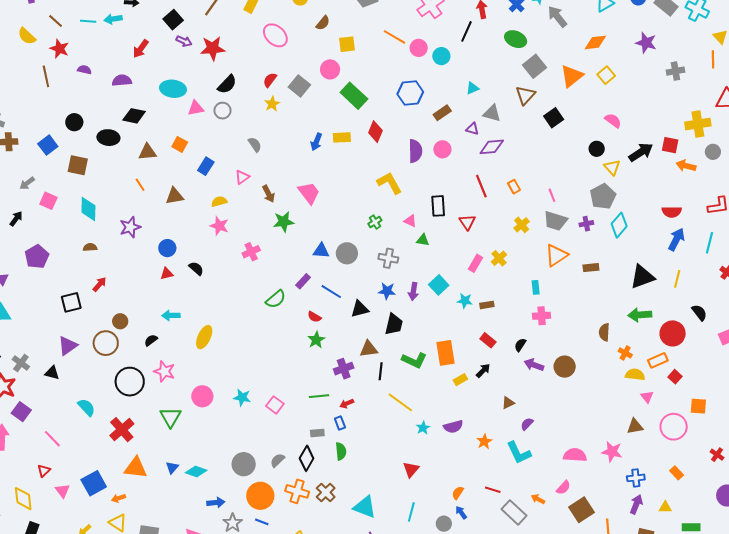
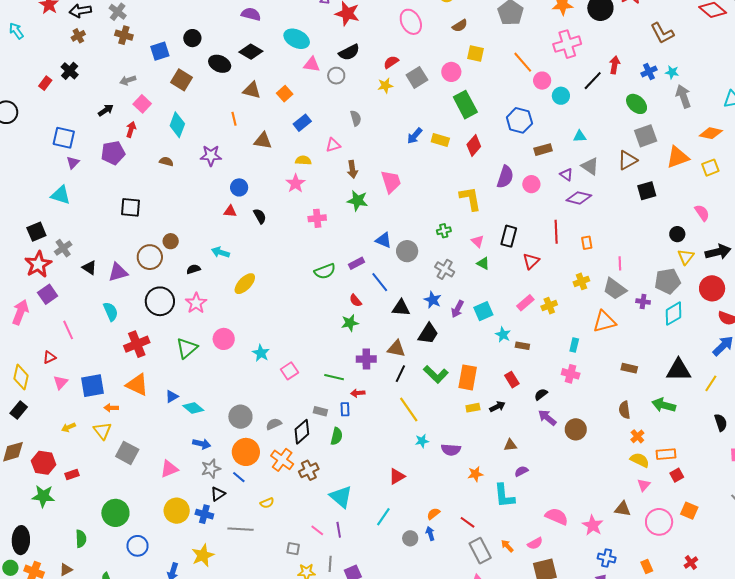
brown rectangle: (591, 268) -> (629, 368), moved
red arrow: (100, 284) -> (131, 129), moved, turned -42
brown semicircle: (604, 332) -> (624, 410), turned -30
red circle: (673, 333) -> (712, 288), moved
purple triangle: (68, 346) -> (118, 272), moved

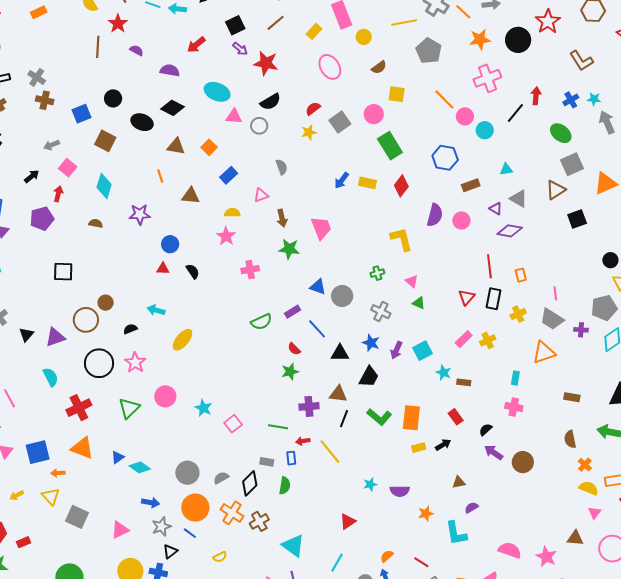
black rectangle: (509, 236) -> (493, 299), moved
black triangle: (89, 268) -> (26, 335), turned 42
yellow line: (409, 409) -> (330, 452), moved

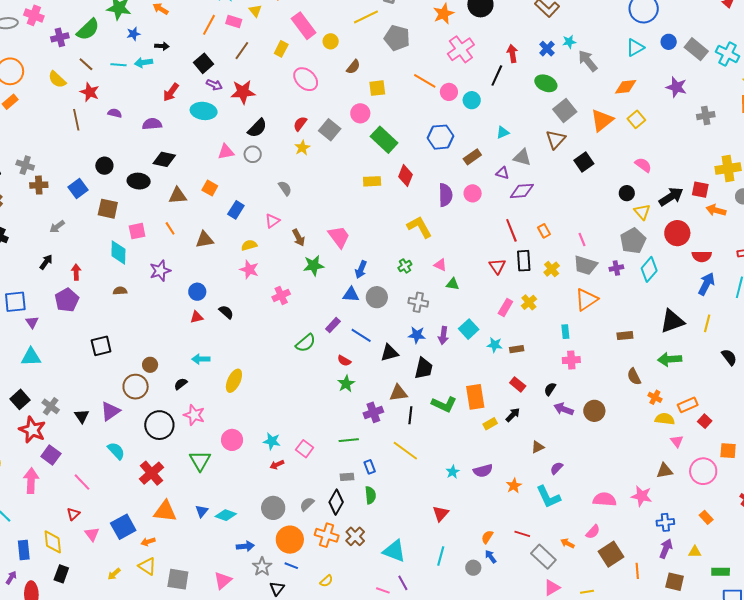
cyan ellipse: (217, 92) -> (204, 111), moved
pink square: (68, 168) -> (137, 231), moved, turned -36
blue arrow: (342, 180) -> (361, 270), moved
red arrow: (303, 441) -> (277, 465), moved

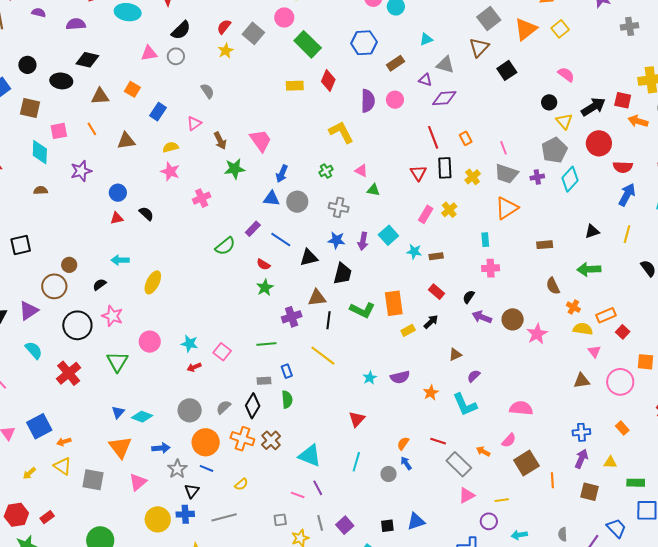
black triangle: (672, 321) -> (592, 231), size x0.6
pink star: (642, 496) -> (537, 334), moved, turned 30
orange triangle: (165, 511) -> (120, 447), moved, turned 45

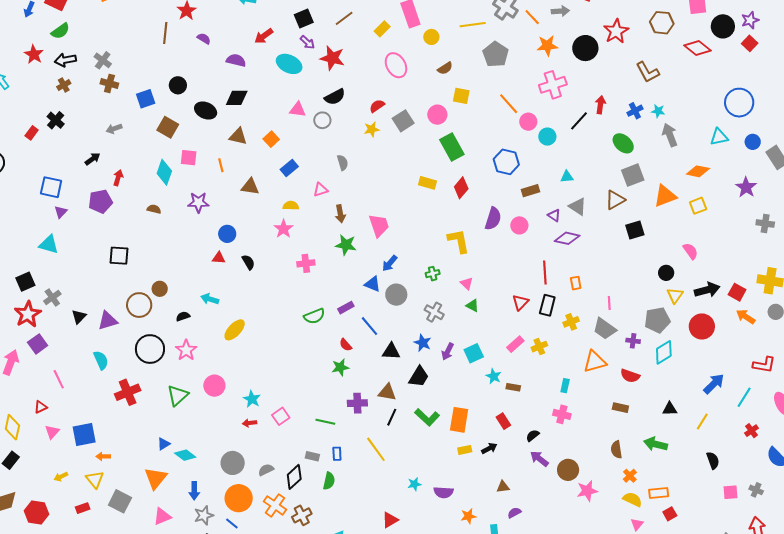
black diamond: (87, 60) -> (237, 98), turned -30
red semicircle: (623, 167) -> (630, 376), moved
blue arrow: (161, 448) -> (194, 491), turned 78
red rectangle: (47, 517) -> (83, 508), moved

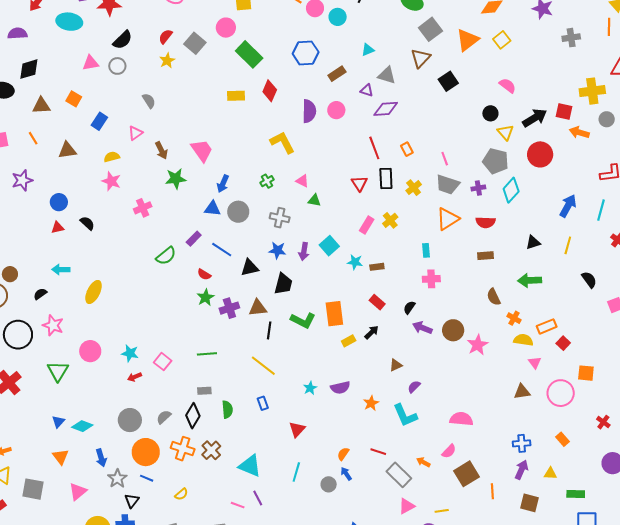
gray pentagon: (657, 320) -> (496, 161), turned -30
purple cross: (357, 403) -> (229, 308), moved
blue rectangle: (337, 454) -> (263, 403), moved
orange triangle: (156, 478) -> (61, 457), size x0.7

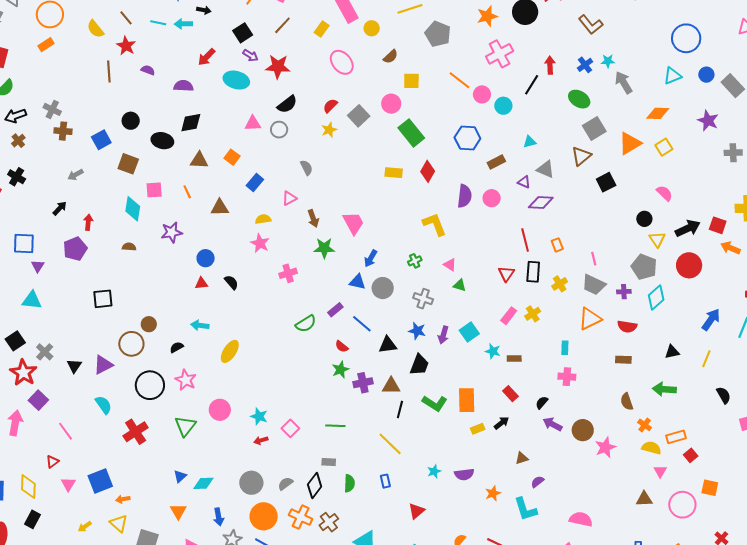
cyan diamond: (82, 426) -> (203, 483), turned -30

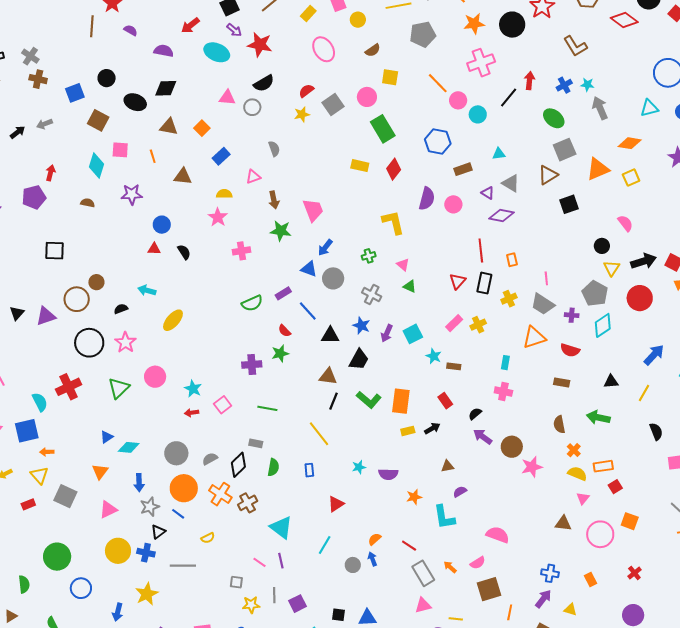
gray pentagon: (438, 34) -> (423, 34), turned 30
black arrow: (60, 208) -> (17, 132), moved
purple cross: (363, 383) -> (252, 365), moved
cyan semicircle: (104, 405) -> (40, 402), moved

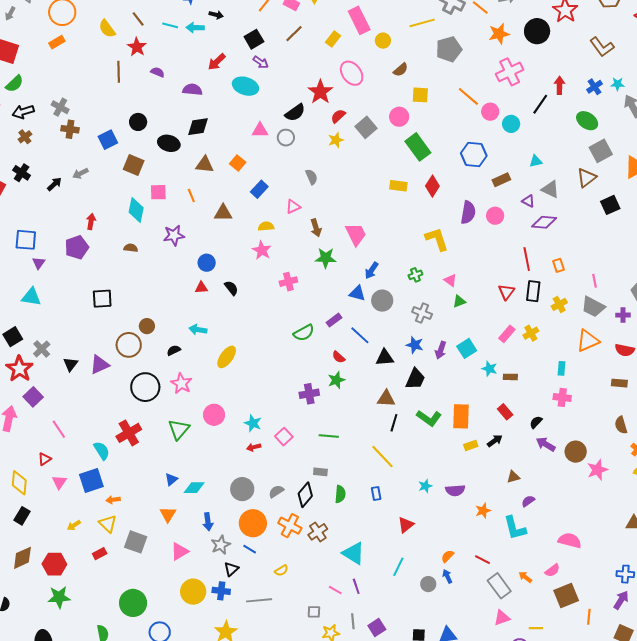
red star: (260, 45) -> (320, 92), moved, turned 30
green triangle: (410, 286) -> (459, 301), turned -40

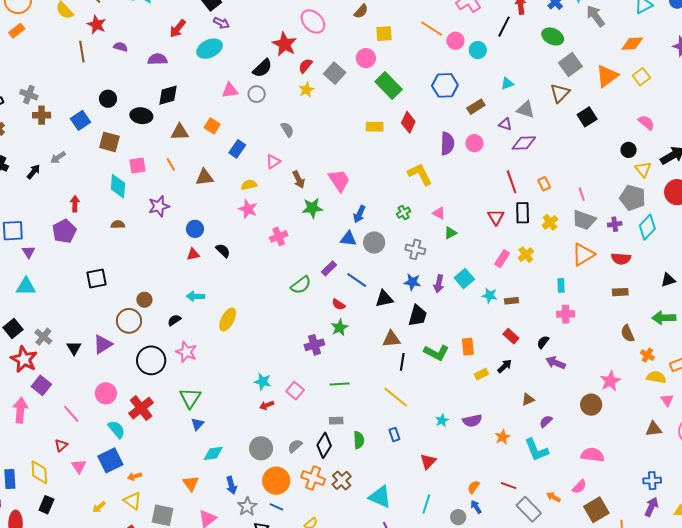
cyan ellipse: (245, 86) -> (210, 49), turned -35
pink circle: (214, 415) -> (106, 393), moved
orange rectangle: (461, 416) -> (468, 347), size x0.7
brown circle: (576, 452) -> (591, 405), moved
blue triangle: (171, 479) -> (197, 424), moved

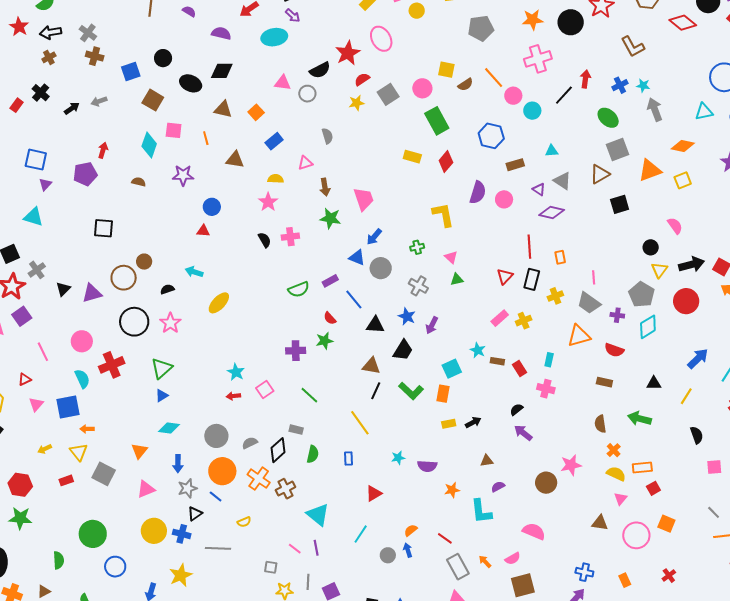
brown semicircle: (361, 11) -> (465, 85), moved
black semicircle: (223, 251) -> (265, 240), moved
cyan square: (464, 278) -> (452, 369), moved
red rectangle: (511, 336) -> (519, 368), moved
green line: (340, 384) -> (309, 395), turned 30

